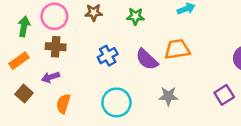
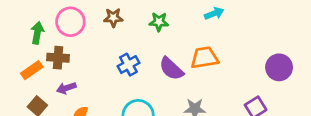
brown cross: (56, 47) -> (58, 58), moved

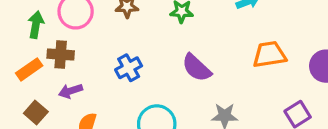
orange trapezoid: (204, 58) -> (269, 54), moved
blue cross: (128, 65) -> (129, 68), moved

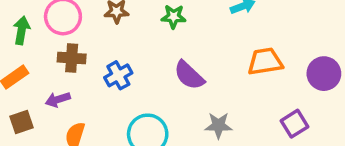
brown cross: (61, 54) -> (72, 58), moved
brown square: (36, 112) -> (22, 122), turned 30

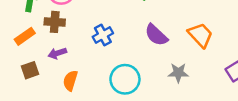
brown cross: (72, 58) -> (55, 22), moved
orange trapezoid: (265, 61) -> (200, 35), moved, turned 56

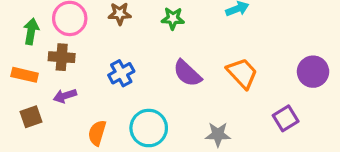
orange rectangle: (25, 36) -> (25, 75), turned 48
gray star: (178, 73) -> (218, 134), moved
orange semicircle: (70, 81) -> (97, 133), moved

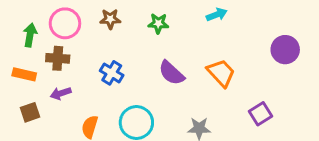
purple circle: (313, 72) -> (285, 50), moved
blue cross: (121, 73) -> (112, 73), turned -30

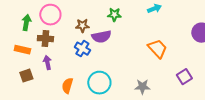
brown star: (110, 19) -> (82, 26), moved
purple semicircle: (171, 73) -> (101, 37), moved, turned -54
purple arrow: (61, 93) -> (47, 63), turned 96

